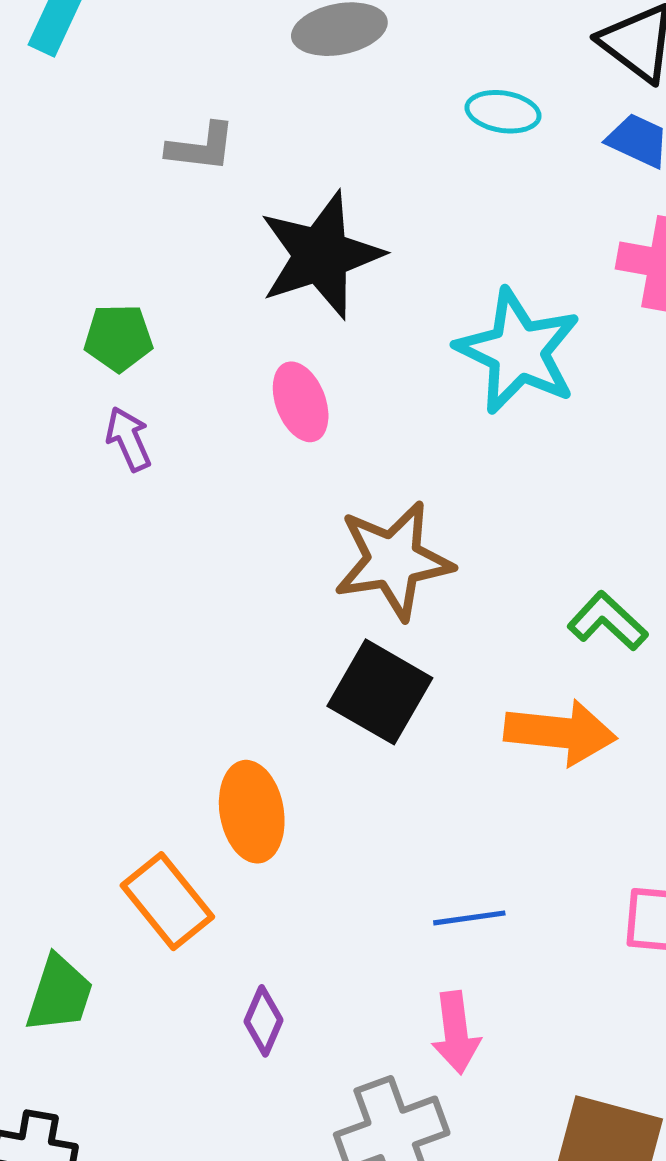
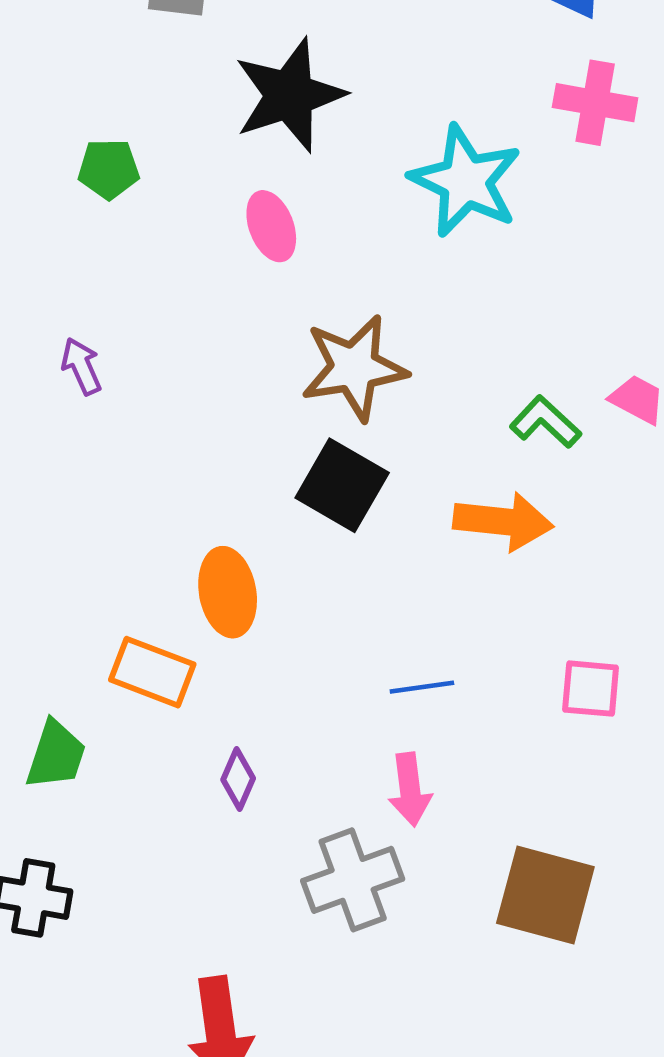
purple arrow: (129, 439) -> (81, 366), moved
orange rectangle: (167, 901) -> (152, 672), turned -30

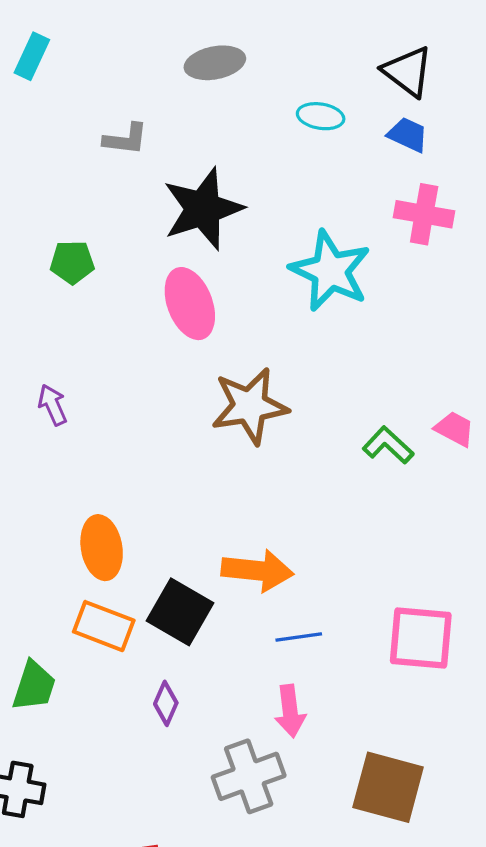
pink ellipse: (271, 226) -> (190, 304), size x1.4
black square: (342, 485) -> (180, 612), moved
orange arrow: (503, 521) -> (257, 570), moved
orange ellipse: (228, 592) -> (102, 548), moved
pink square: (591, 689) -> (421, 638), size x1.5

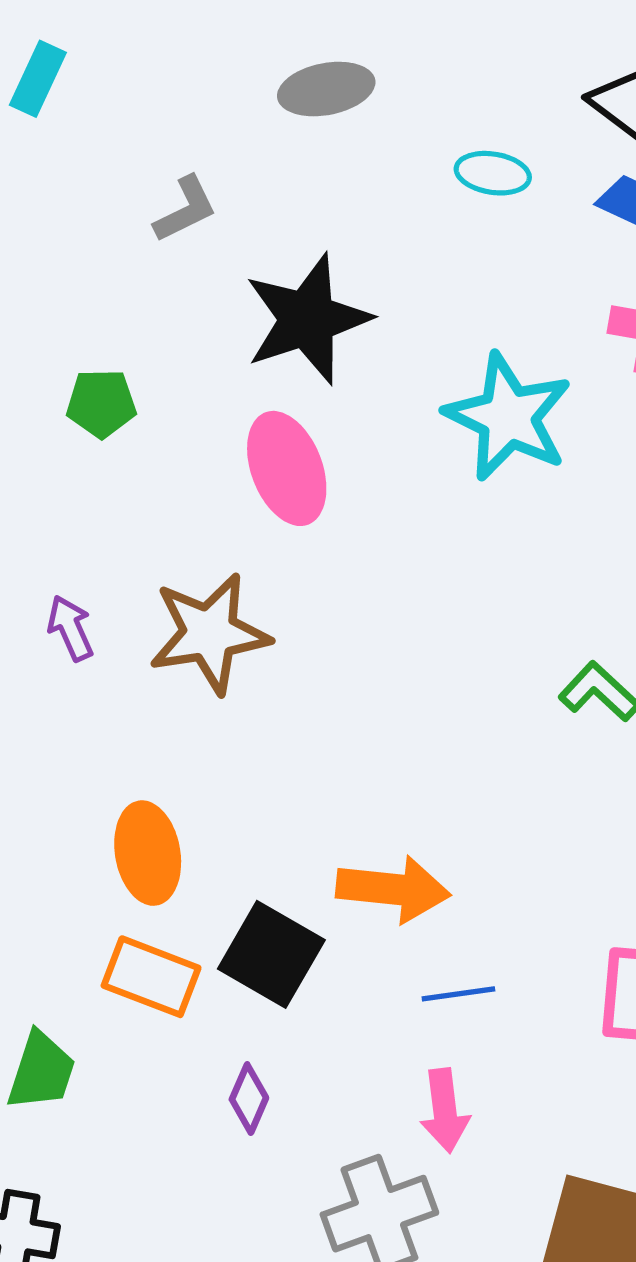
gray L-shape: (126, 139) -> (185, 209), turned -33
brown star: (250, 406) -> (209, 633), moved

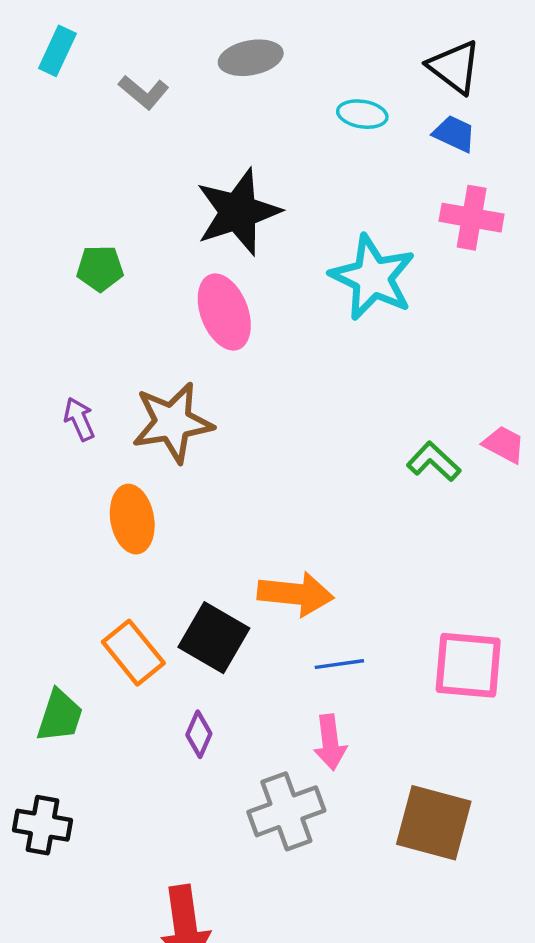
gray L-shape: (185, 209) -> (144, 92), moved, turned 66
orange ellipse: (148, 853) -> (132, 519), moved
orange rectangle: (151, 977) -> (133, 653), turned 30

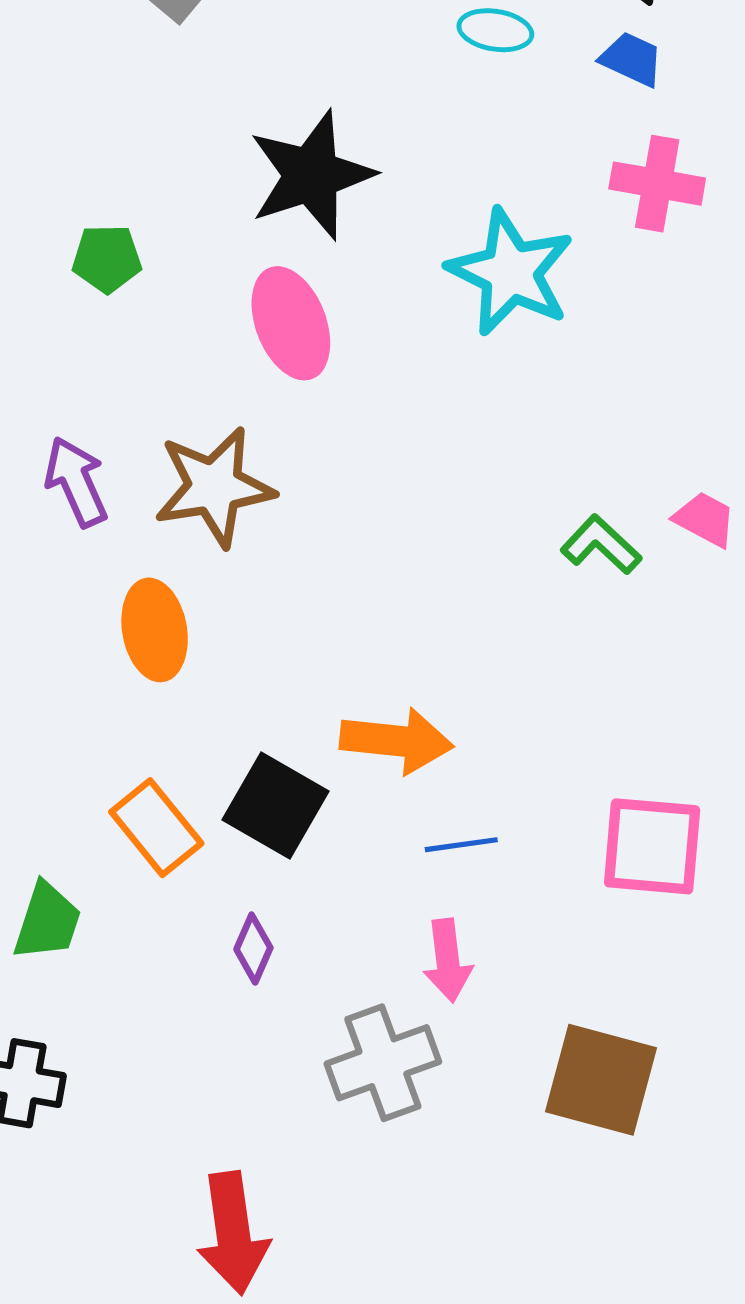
purple arrow: (79, 419) -> (76, 482), size x1.4

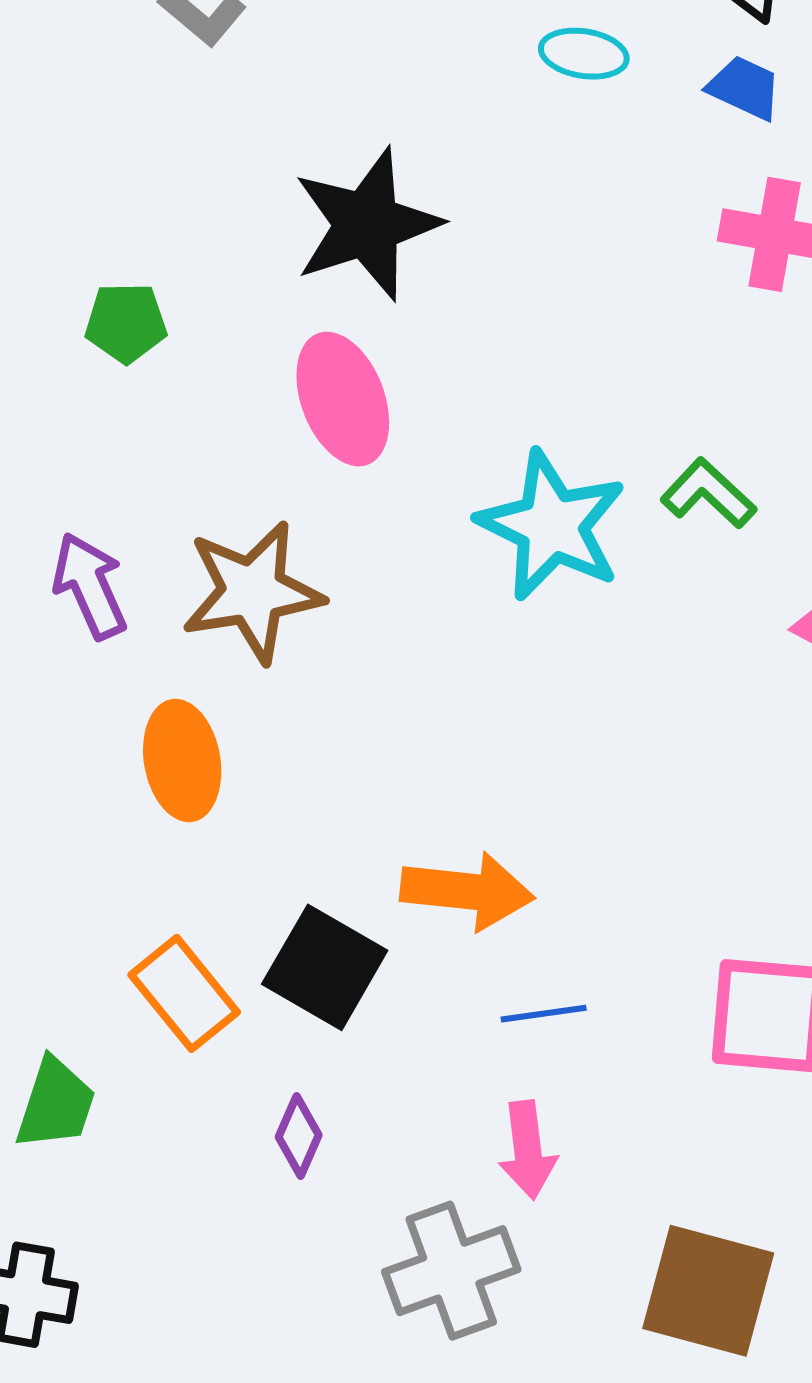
cyan star: (511, 272) -> (552, 526), moved
green L-shape: (601, 545) -> (708, 493), moved

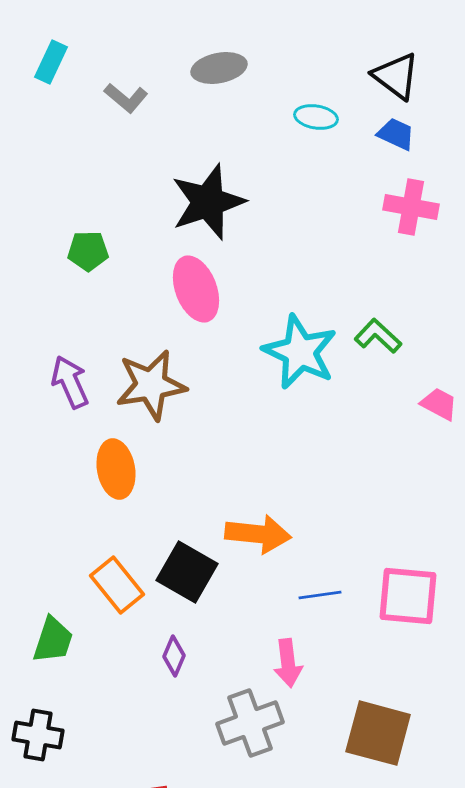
blue line: (544, 1014) -> (320, 595), moved

